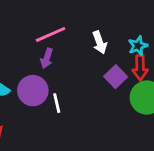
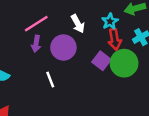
purple square: (116, 77) -> (101, 61), moved
purple circle: (33, 91) -> (63, 47), moved

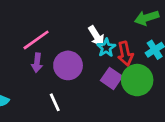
cyan star: (110, 21) -> (106, 48), moved
white arrow: (78, 24) -> (96, 36), moved

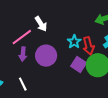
white arrow: (96, 36) -> (41, 24), moved
white line: (55, 102) -> (23, 84), moved

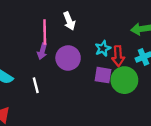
pink line: (22, 37) -> (45, 32), turned -65
purple square: (79, 64) -> (103, 75), turned -35

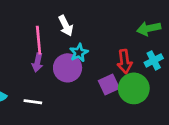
cyan star: (103, 48) -> (79, 53), moved
purple square: (103, 75) -> (109, 85), turned -30
white line: (36, 85) -> (33, 102), turned -63

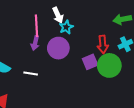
cyan star: (79, 53) -> (66, 27), moved

